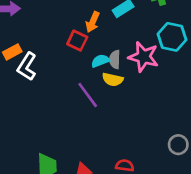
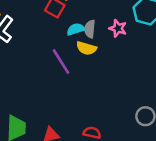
pink star: (144, 57) -> (118, 28), size x0.6

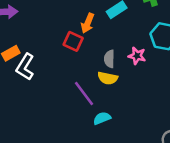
cyan semicircle: (76, 29) -> (102, 118), moved

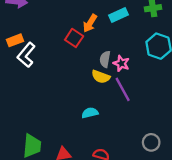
pink star: (137, 56) -> (121, 63), moved
purple line: (84, 93) -> (123, 89), moved

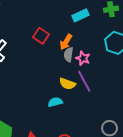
orange arrow: (90, 23) -> (66, 42), moved
yellow semicircle: (101, 77) -> (67, 84), moved

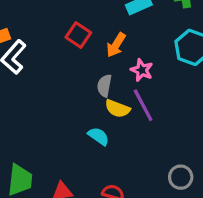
gray semicircle: (69, 55) -> (104, 86), moved
cyan semicircle: (55, 102) -> (99, 136), turned 48

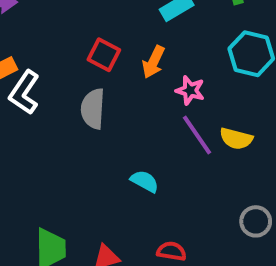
gray semicircle: (104, 86) -> (93, 109), moved, size x1.4
yellow semicircle: (117, 109) -> (236, 139), moved

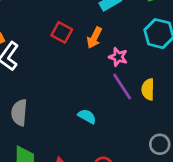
gray semicircle: (93, 109) -> (19, 113), moved
yellow semicircle: (236, 139) -> (148, 89), turned 75

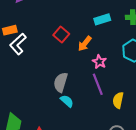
yellow semicircle: (148, 89) -> (118, 100), moved
gray semicircle: (19, 113) -> (61, 82), moved

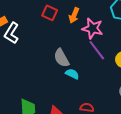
pink star: (99, 62) -> (93, 28), size x1.5
gray semicircle: (61, 82) -> (61, 58), turned -30

